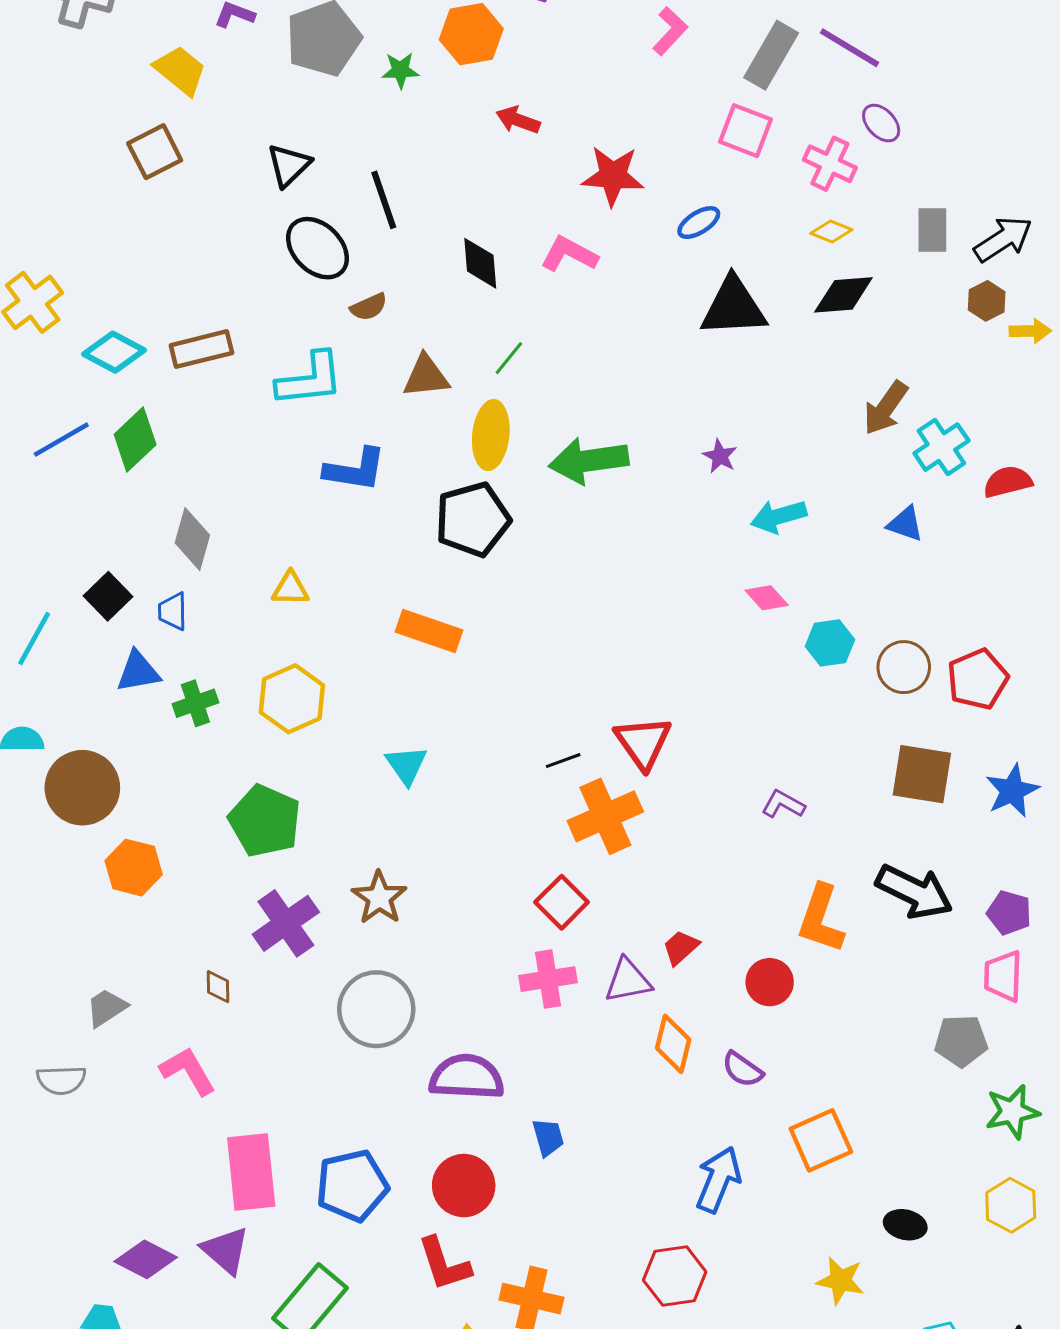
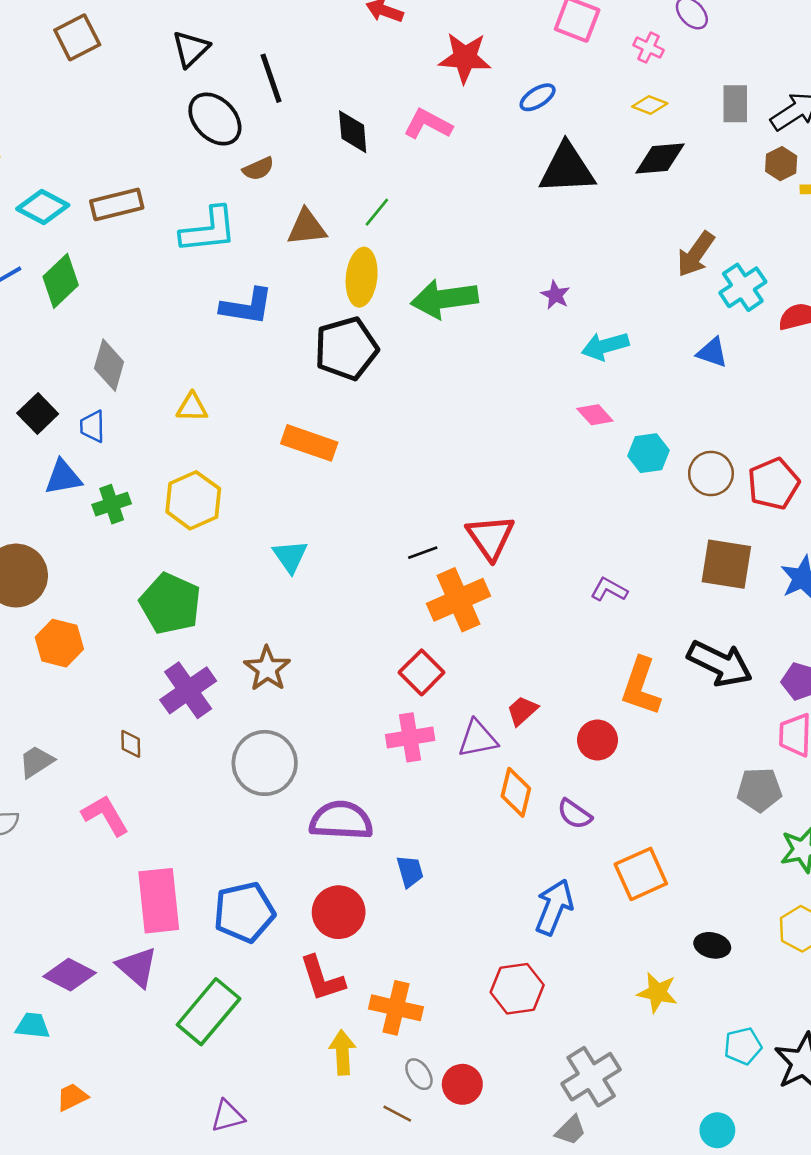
pink cross: (830, 164) -> (648, 48), size x0.7

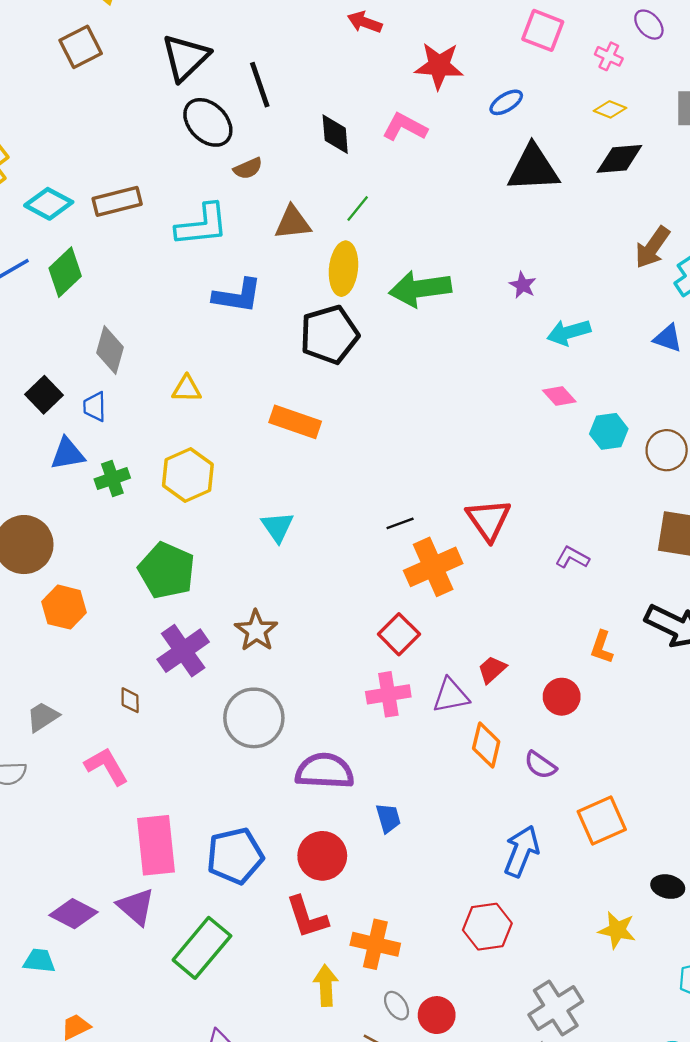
black triangle: (191, 49) -> (185, 58), size x1.4
red triangle: (490, 537) -> (489, 520), moved
orange L-shape: (641, 686) -> (602, 647), size x0.6

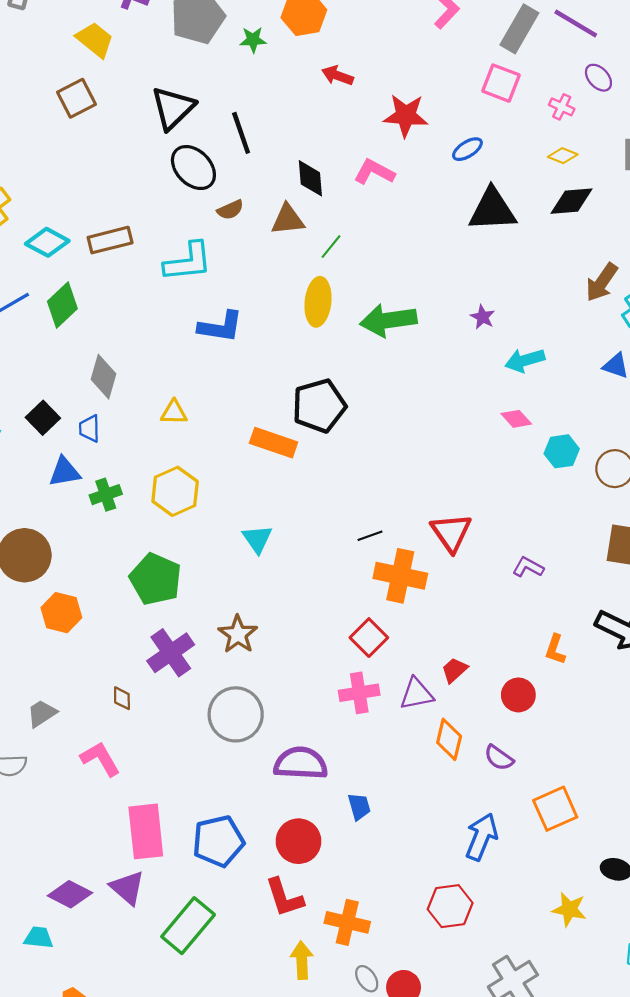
brown triangle: (293, 223) -> (288, 220), moved
black pentagon: (329, 335) -> (319, 406), moved
orange cross: (433, 567) -> (400, 576), turned 36

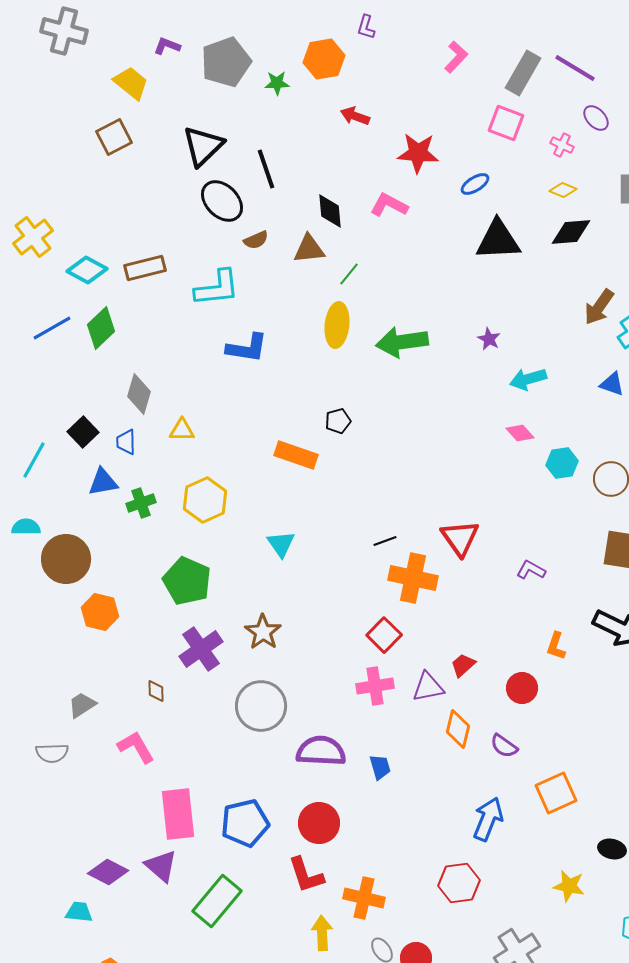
black pentagon: (319, 406) -> (338, 421), size x0.5
yellow triangle: (174, 412) -> (182, 430), moved
blue trapezoid: (359, 807) -> (380, 767), moved

